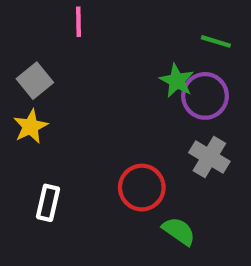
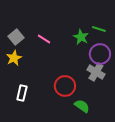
pink line: (79, 22) -> (44, 39), moved, turned -56
green line: (216, 41) -> (99, 29), moved
purple circle: (205, 96) -> (100, 54), moved

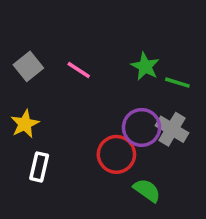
green line: (99, 29) -> (177, 83), moved
purple circle: (100, 54) -> (142, 127), moved
yellow star: (14, 58) -> (25, 124), moved

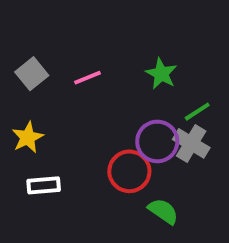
pink line: (79, 70) -> (87, 78), turned -55
green line: (177, 83) -> (197, 112), moved, turned -50
white rectangle: (39, 167) -> (44, 185), turned 72

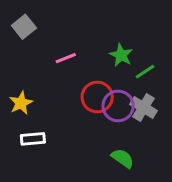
gray square: (32, 74) -> (24, 27), moved
green line: (197, 112) -> (145, 72), moved
red circle: (129, 171) -> (97, 97), moved

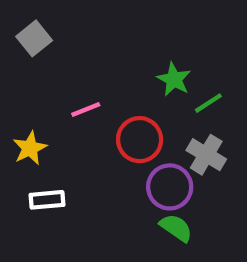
pink line: (66, 58) -> (86, 109), moved
purple circle: (118, 106) -> (170, 187), moved

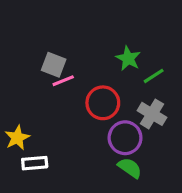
gray square: (34, 38) -> (54, 65), moved, turned -30
yellow star: (30, 148) -> (17, 138), moved
white rectangle: (47, 200) -> (35, 163), moved

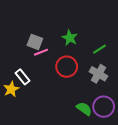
green star: (128, 58) -> (70, 38), moved
purple circle: (125, 138) -> (104, 107), moved
white rectangle: (35, 163) -> (23, 77), moved, turned 56

